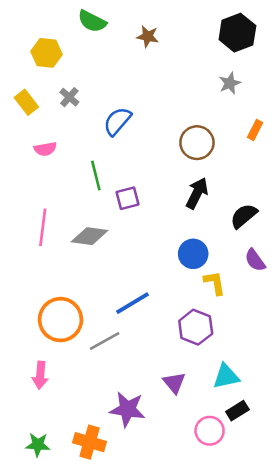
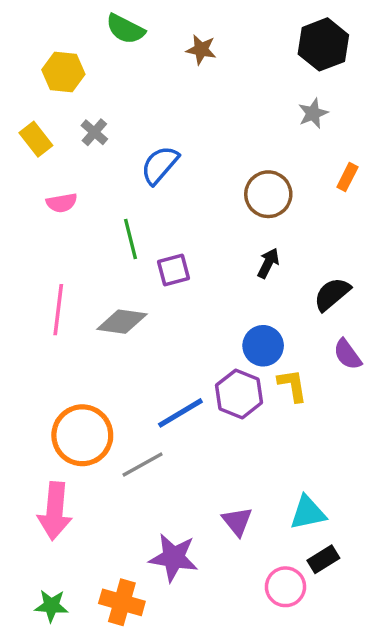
black arrow: (197, 193) -> (268, 263), size x0.7
purple hexagon: (196, 327) -> (239, 394), moved
pink arrow: (40, 375) -> (55, 511), size x1.5

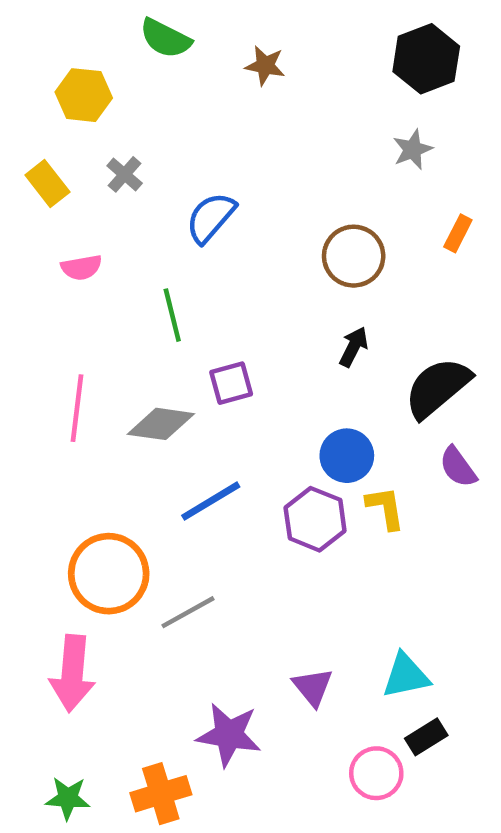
purple square: (174, 270) -> (231, 383), moved
black semicircle: (332, 294) -> (438, 388), size x1.4
blue line: (180, 413) -> (211, 501), moved
orange cross: (122, 602) -> (161, 794), turned -33

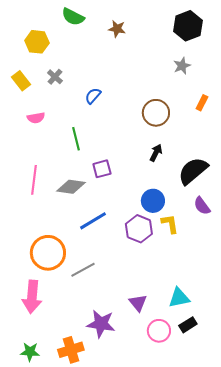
blue semicircle: (211, 218) -> (93, 96), size x0.7
pink circle: (376, 773) -> (159, 331), moved

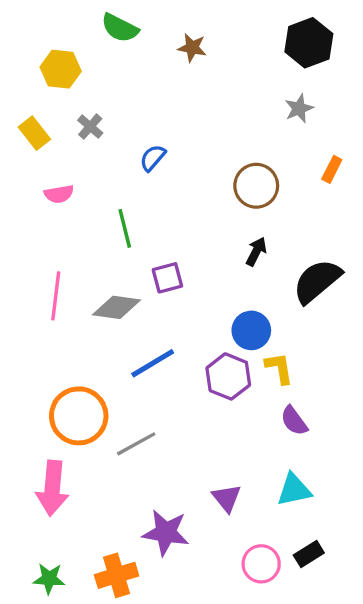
purple semicircle: (202, 206) -> (294, 421), moved
black rectangle: (188, 325) -> (309, 554), moved
pink circle: (159, 331) -> (261, 564), moved

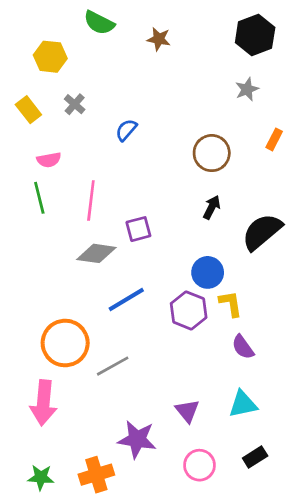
green line: (125, 228) -> (39, 198), moved
pink line: (56, 296) -> (91, 201), moved
pink circle: (261, 564) -> (199, 465), moved

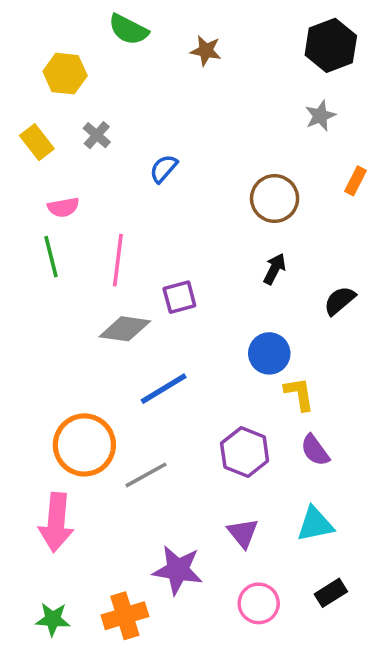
black semicircle: (262, 232) -> (340, 301), size x0.6
purple hexagon: (189, 310) -> (245, 452), moved

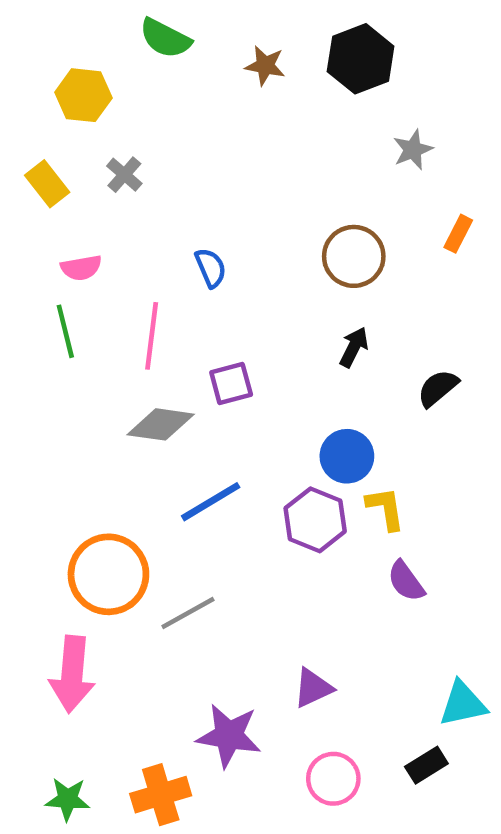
black hexagon: (331, 45) -> (361, 59), moved
blue semicircle: (164, 169) -> (211, 268), moved, turned 116
purple hexagon: (245, 452) -> (315, 520), moved
cyan triangle: (315, 524) -> (463, 704), moved
purple triangle: (243, 533) -> (313, 688), turned 44

